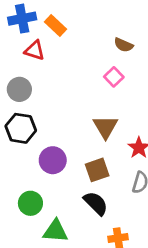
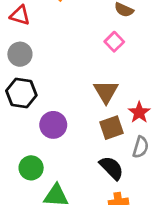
red triangle: (35, 50) -> (20, 15), moved
brown square: (97, 170) -> (111, 128), moved
black semicircle: (96, 203) -> (111, 168), moved

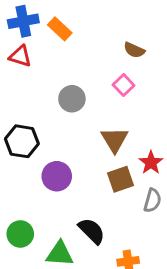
gray circle: (20, 54) -> (72, 99), moved
green circle: (31, 168) -> (20, 234), moved
black semicircle: (111, 168) -> (92, 231), moved

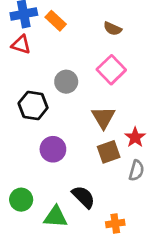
brown semicircle: (134, 50) -> (113, 29), moved
pink square: (124, 85) -> (111, 70), size x1.5
black hexagon: (22, 141) -> (33, 105), moved

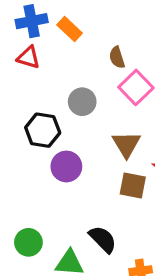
brown semicircle: (113, 29) -> (117, 57), moved, turned 48
purple circle: (53, 149) -> (66, 166), moved
brown square: (109, 152) -> (133, 185), turned 30

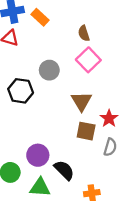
brown semicircle: (117, 57) -> (84, 33), moved
purple circle: (66, 166) -> (38, 155), moved

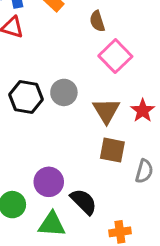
brown semicircle: (84, 33) -> (97, 21), moved
gray circle: (49, 70) -> (64, 92), moved
red star: (109, 118) -> (143, 111), moved

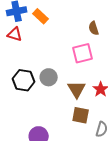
brown semicircle: (97, 21) -> (94, 28), moved
pink square: (115, 56) -> (83, 53), turned 30

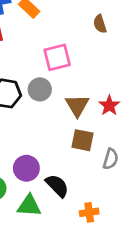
pink square: (83, 53) -> (57, 57), moved

